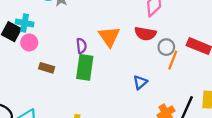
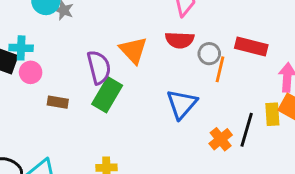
purple semicircle: (81, 46) -> (99, 67), size x1.6
green rectangle: (85, 67) -> (107, 95), turned 30
blue triangle: (140, 82) -> (182, 104), size x1.6

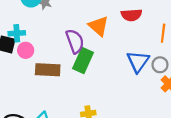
gray circle: (209, 54) -> (160, 65), moved
brown rectangle: (58, 102) -> (48, 70), size x1.6

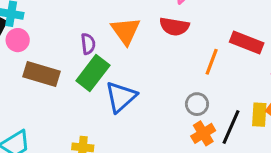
purple semicircle: (75, 41) -> (88, 44), size x0.6
blue triangle: (138, 61) -> (121, 97), moved

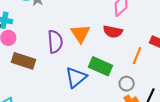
purple semicircle: (88, 44) -> (55, 42), size x1.6
green rectangle: (93, 73) -> (100, 66), moved, turned 75

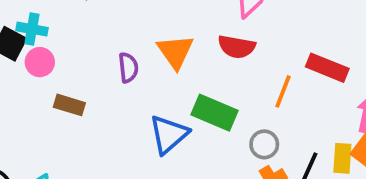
purple semicircle: (55, 42) -> (128, 68), size x0.7
brown rectangle: (24, 61) -> (69, 105), size x0.7

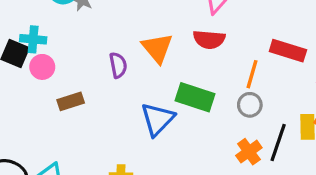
brown rectangle: (69, 105) -> (71, 101), turned -30
gray circle: (264, 144) -> (250, 105), moved

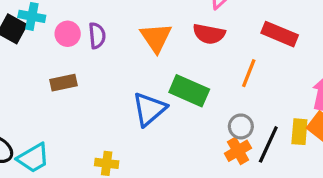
red rectangle: (288, 51) -> (280, 34), moved
purple semicircle: (118, 65) -> (97, 36), moved
pink circle: (42, 67) -> (68, 34), moved
gray circle: (250, 105) -> (241, 126), moved

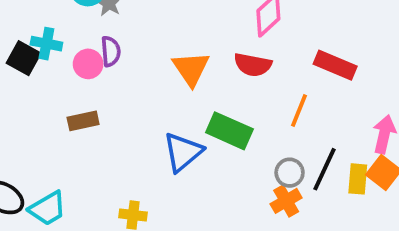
purple semicircle: (97, 36) -> (111, 51), moved
black line: (268, 144) -> (324, 169), moved

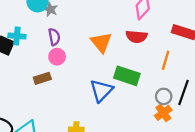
pink circle: (88, 64) -> (57, 57), moved

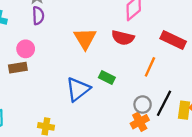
purple semicircle: (54, 37) -> (38, 16), moved
pink circle: (57, 57) -> (26, 49), moved
green rectangle: (127, 76) -> (107, 77), size x0.6

